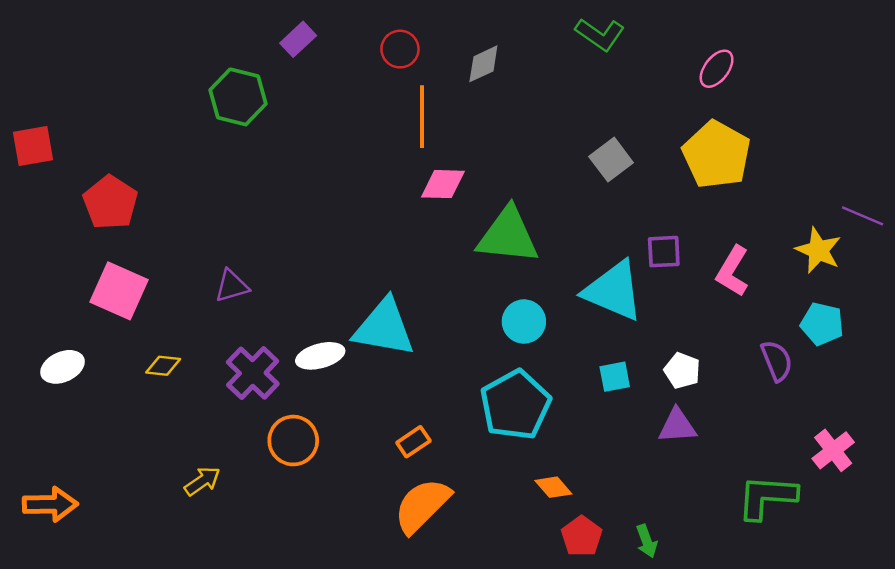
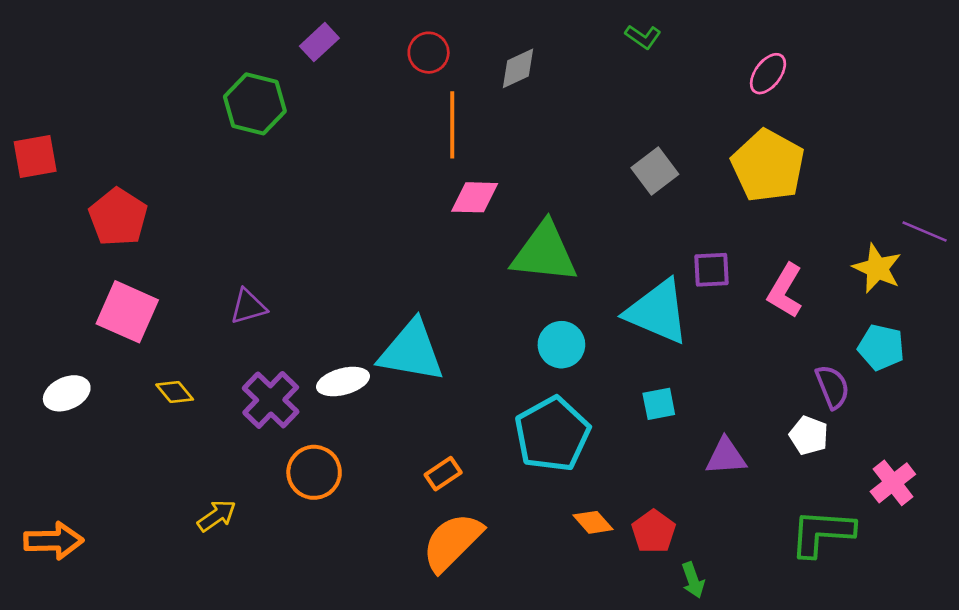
green L-shape: (600, 34) -> (643, 37), size x0.7
yellow diamond: (163, 366) -> (175, 392), turned 44
white pentagon: (682, 371) -> (809, 435), moved
red pentagon: (582, 536) -> (654, 531), moved

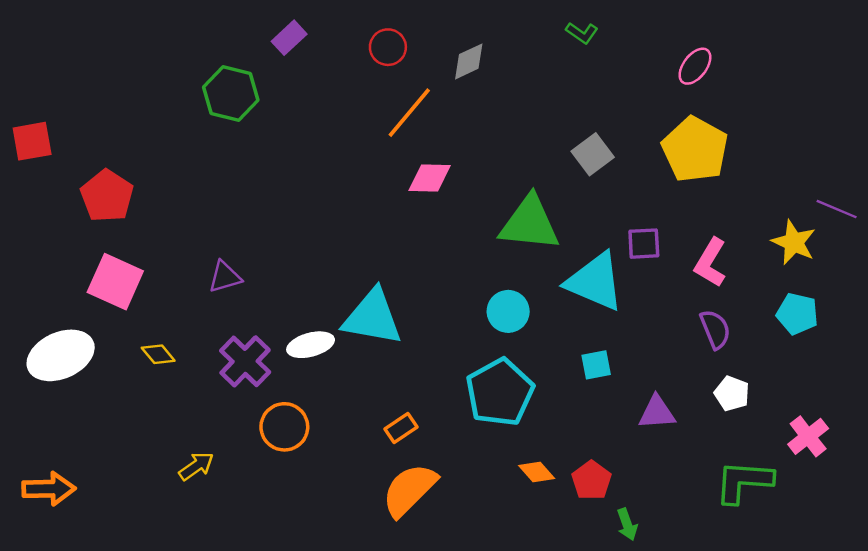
orange line: (452, 125) -> (409, 113), turned 40
green triangle: (544, 253) -> (530, 223), moved
purple semicircle: (832, 387) -> (715, 329), moved
white ellipse: (67, 393) -> (61, 355), size x1.6

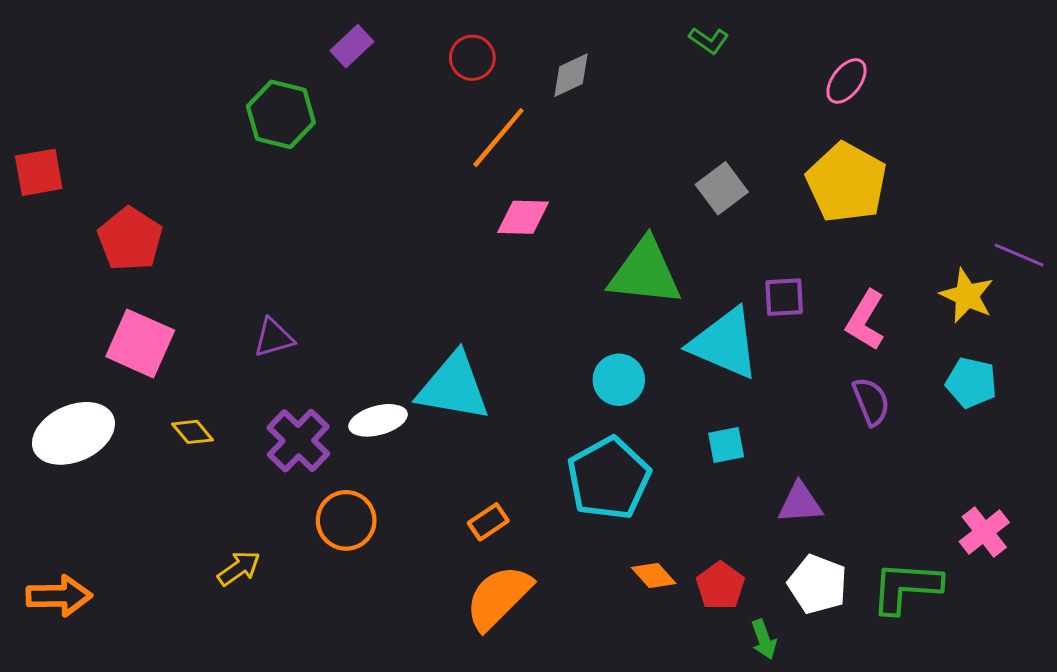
white pentagon: (732, 394) -> (818, 584), moved, size x1.4

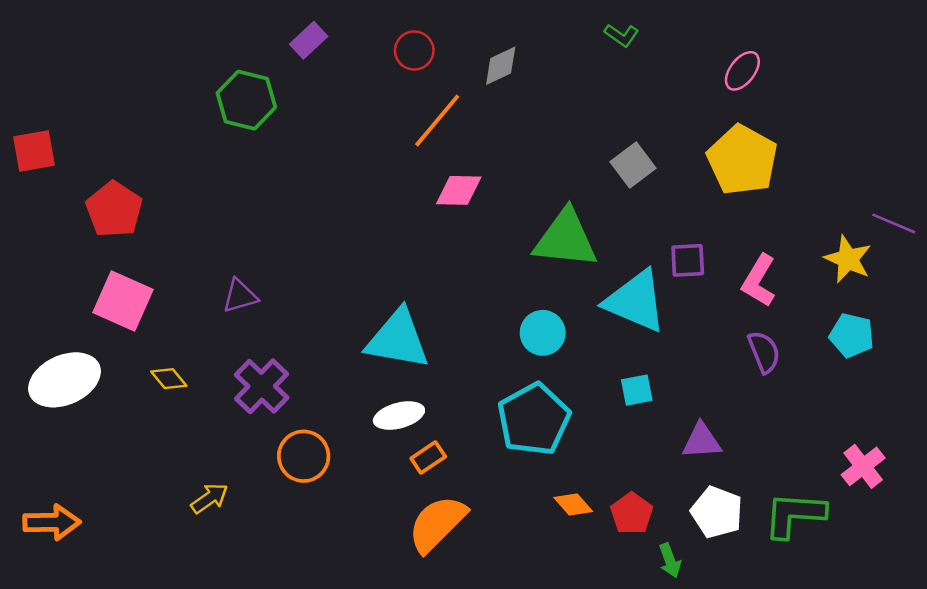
white ellipse: (378, 420) -> (399, 416), moved

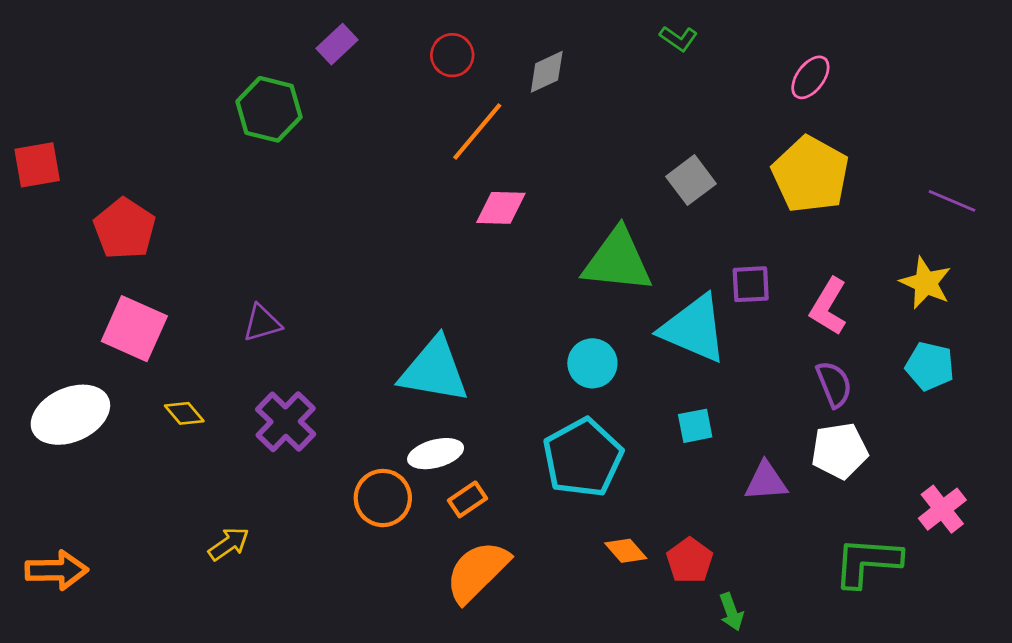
purple line: (894, 223) -> (952, 201), moved
orange circle: (304, 456) -> (383, 498), moved
white pentagon: (717, 512) -> (840, 451), moved, turned -30

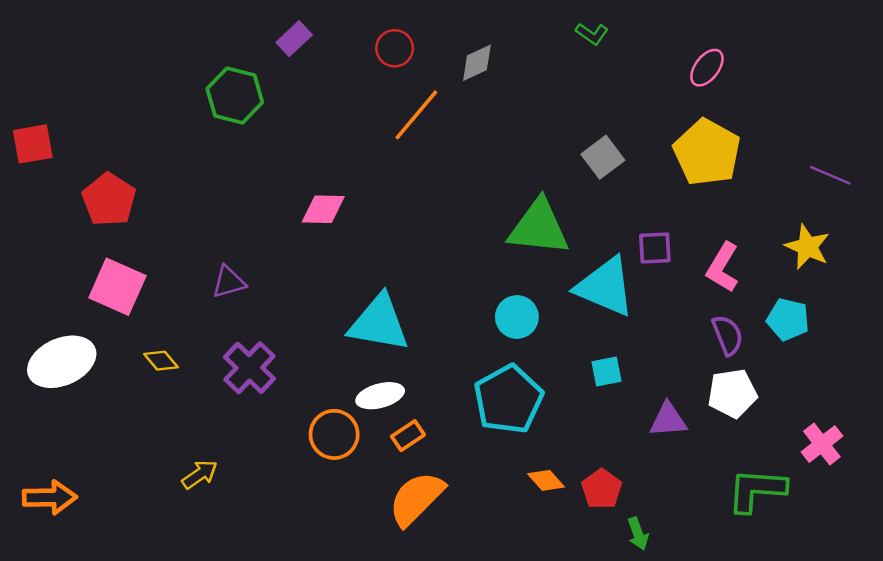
pink diamond: (501, 208) -> (323, 209), moved
cyan pentagon: (930, 366) -> (788, 319), moved

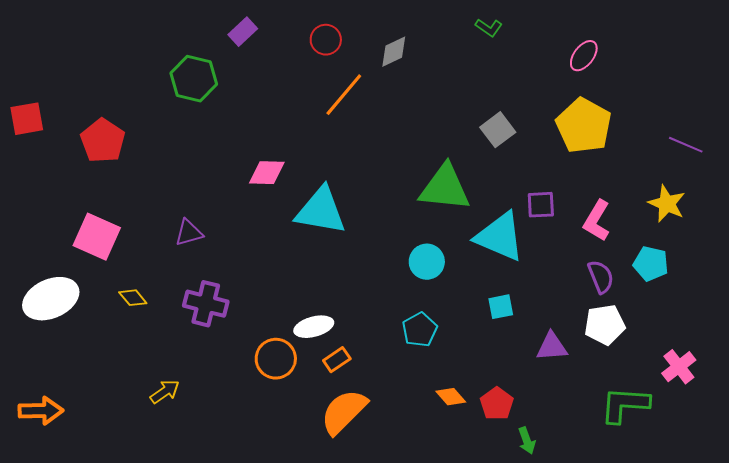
red pentagon: (109, 200) -> (103, 141), moved
cyan triangle: (379, 323) -> (321, 211), moved
purple cross: (249, 368) -> (206, 304), turned -30
cyan pentagon: (508, 399) -> (420, 330), size x0.6

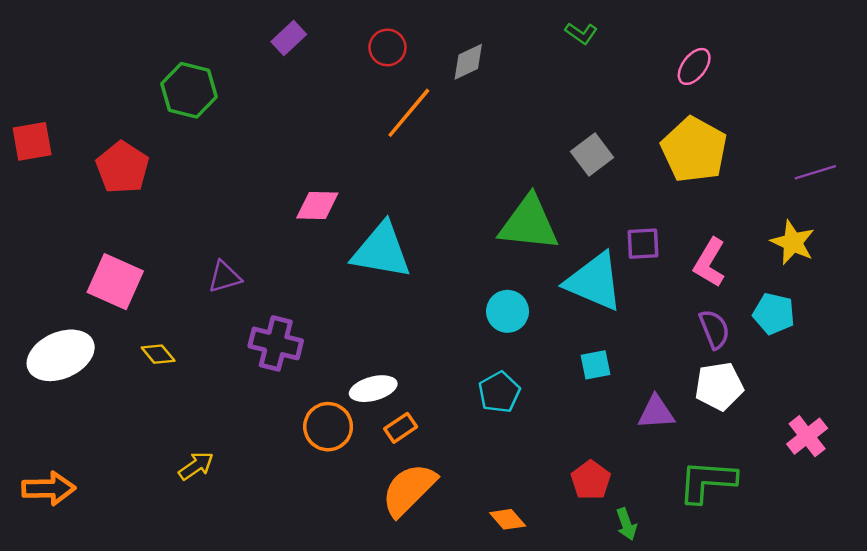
green hexagon: (194, 79) -> (189, 90), moved
purple line: (686, 145) -> (815, 172), turned -40
purple cross: (206, 304) -> (276, 343), moved
orange diamond: (451, 397) -> (508, 519), moved
green L-shape: (625, 405) -> (707, 481), moved

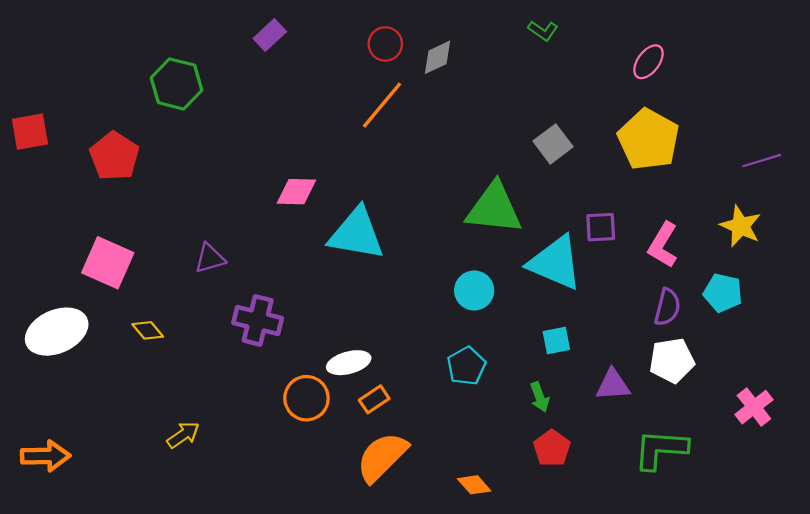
red circle: (387, 47) -> (385, 44), moved
purple semicircle: (714, 329) -> (667, 307), turned 36
green arrow: (626, 524) -> (540, 397), moved

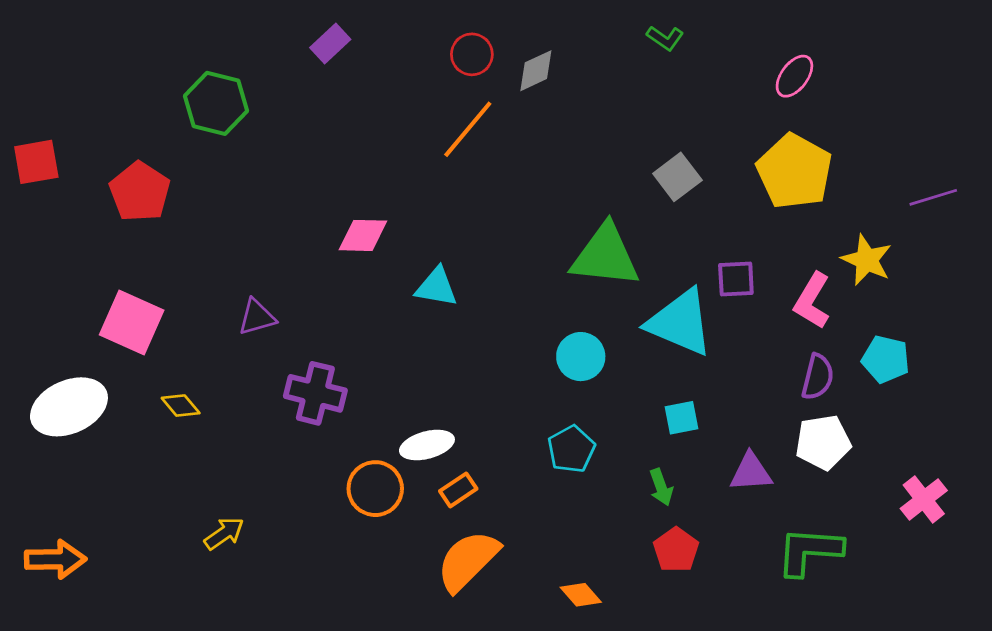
yellow star: (741, 226) -> (867, 260), moved
cyan triangle: (356, 234) -> (436, 287), size x0.6

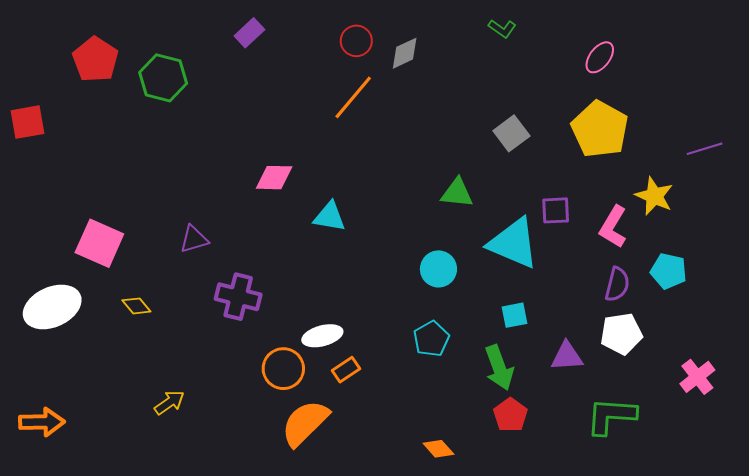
red pentagon: (140, 192) -> (95, 59), moved
green triangle: (605, 256) -> (457, 193), size x0.6
green arrow: (661, 487) -> (499, 368), size x1.6
orange semicircle: (468, 561) -> (305, 423), moved

